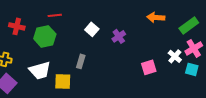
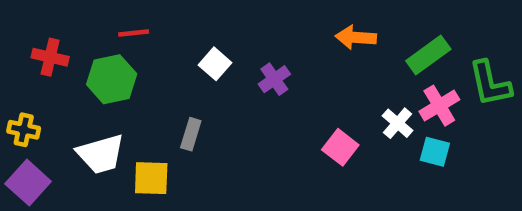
pink square: (149, 67) -> (340, 147), turned -35

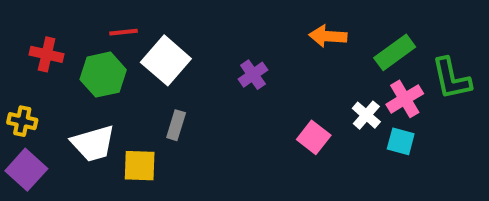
white square: (215, 64) -> (166, 60), moved, size x1.6

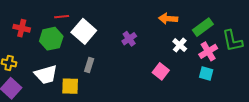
white cross: (366, 115) -> (180, 45), moved

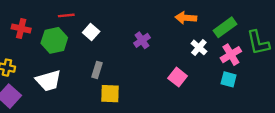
white square: (84, 31) -> (91, 32), size x0.6
yellow square: (70, 86) -> (110, 94), moved

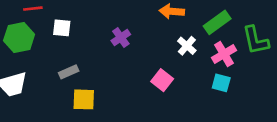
white square: (91, 32) -> (62, 28), turned -35
gray rectangle: (97, 70) -> (69, 72), turned 49

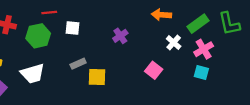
green L-shape: (256, 40) -> (229, 24), moved
yellow square: (84, 99) -> (97, 77), moved

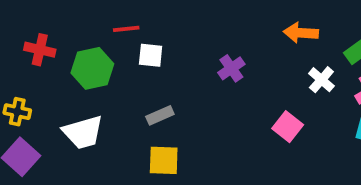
red line: (49, 13) -> (126, 29), moved
yellow square: (97, 77) -> (164, 160), moved

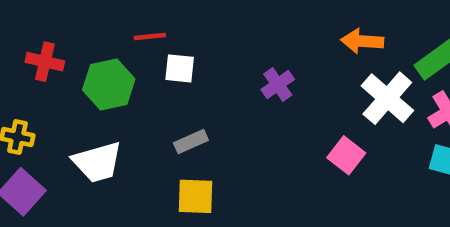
white cross: (321, 80) -> (387, 98), size x1.6

